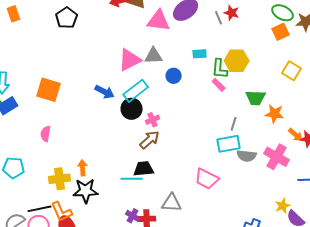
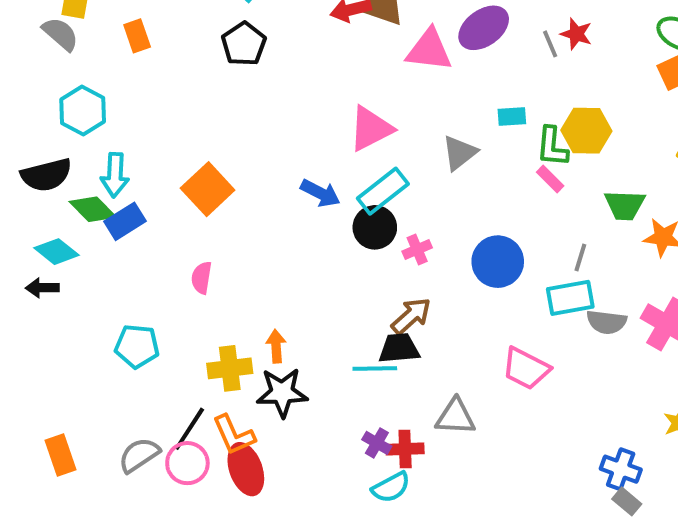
gray triangle: (154, 56) -> (459, 153), moved, turned -36
blue circle: (174, 76) -> (498, 262), moved, size x1.6
orange square: (49, 90) -> (208, 189), turned 30
brown arrow: (150, 140) -> (411, 316), moved
black line: (40, 209) -> (189, 429), turned -45

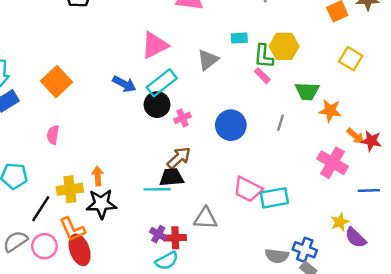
cyan rectangle: (570, 298) -> (274, 198), moved
gray semicircle: (607, 322) -> (277, 256), moved
black line: (189, 429) -> (41, 209), moved

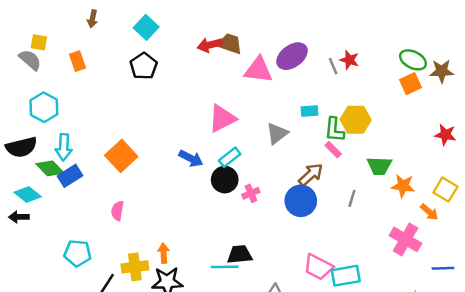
yellow square: (351, 59) -> (445, 190), moved
cyan rectangle: (162, 83) -> (230, 157), size x0.7
red star: (371, 141) -> (445, 135), moved
brown arrow: (179, 158) -> (311, 175), moved

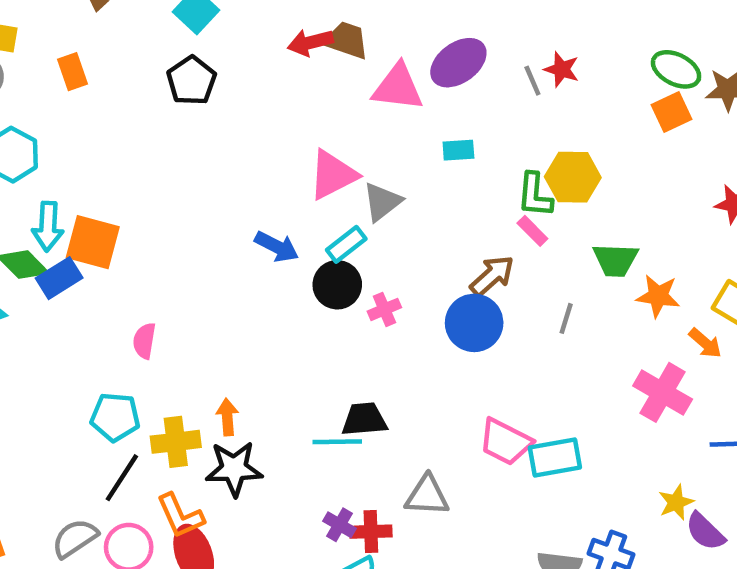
cyan rectangle: (309, 111) -> (458, 150), moved
gray triangle: (277, 133) -> (382, 202), moved
orange square: (121, 156) -> (93, 242), moved, turned -32
cyan pentagon: (78, 253) -> (115, 417), moved

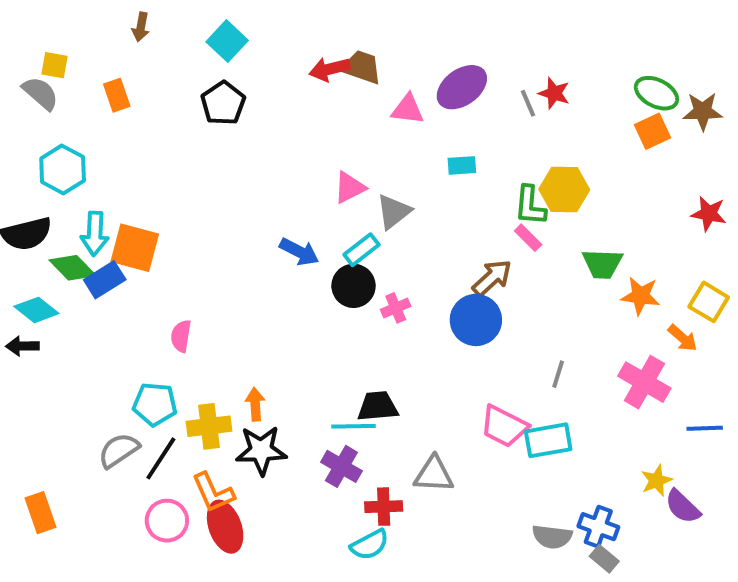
pink triangle: (398, 87) -> (408, 109), size x0.7
pink triangle: (333, 175) -> (349, 188), size x0.7
gray line: (566, 318) -> (558, 374), moved
purple cross: (340, 525) -> (341, 466), moved, size x1.4
gray semicircle: (75, 538) -> (119, 450), moved

